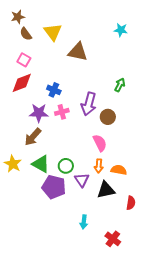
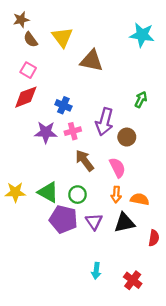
cyan star: (121, 30) -> (142, 35), size x1.5
brown arrow: (33, 137) -> (85, 161), moved, turned 102
yellow star: (13, 164) -> (15, 192), turned -30
purple triangle: (82, 180) -> (94, 222), moved
cyan arrow: (84, 222) -> (96, 271), moved

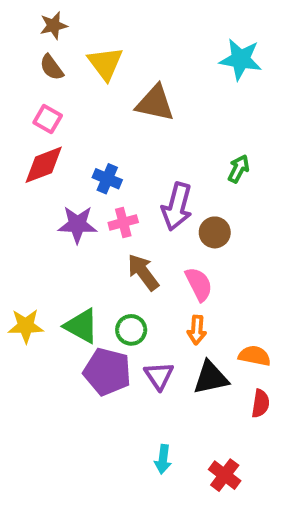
brown star: (21, 20) -> (54, 26), moved
orange semicircle: (140, 199) -> (254, 356), moved

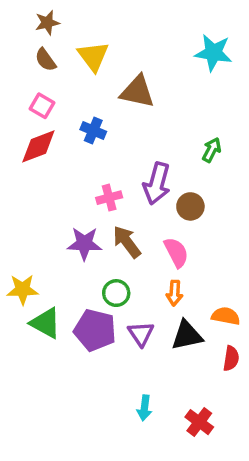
blue cross: (107, 179) -> (93, 130), moved
purple star: (77, 224) -> (84, 244), moved
green triangle: (81, 326) -> (46, 323), moved

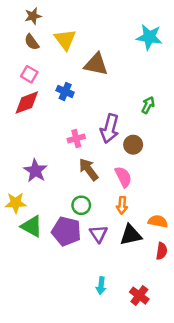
purple star: (84, 244) -> (35, 171), moved, turned 30

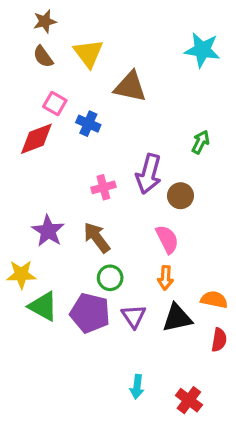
pink square: (29, 74) -> (55, 104), moved
brown arrow: (89, 169) -> (97, 238), moved

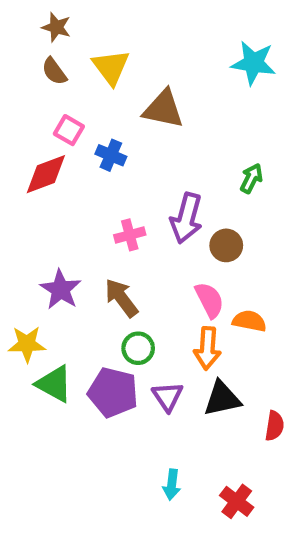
brown star: (45, 21) -> (56, 27), turned 30
orange arrow: (165, 278) -> (207, 348), size x1.4
orange semicircle: (214, 300) -> (249, 321), moved

